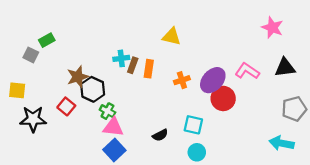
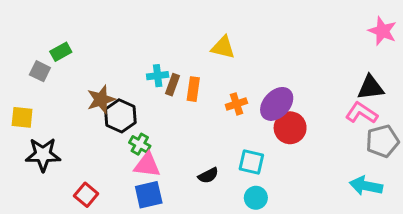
pink star: (272, 27) -> (382, 31), moved
pink L-shape: (247, 71) -> (362, 113), moved
red square: (66, 106) -> (86, 195), moved
blue square: (114, 150) -> (149, 195), turned 30

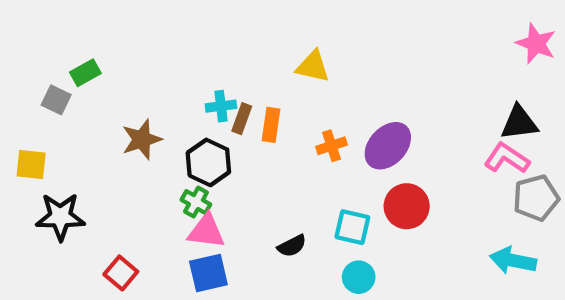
black hexagon: (120, 116) -> (208, 162), moved
red circle: (290, 128) -> (407, 206), moved

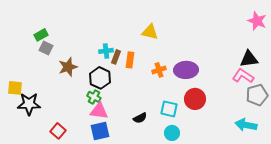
gray square: (56, 100) -> (46, 48), moved
purple ellipse: (388, 146) -> (186, 70), turned 45
yellow square: (31, 164) -> (15, 88), moved

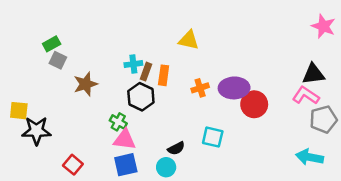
black hexagon: (100, 78) -> (141, 97), moved
red circle: (195, 99) -> (254, 104), moved
cyan circle: (172, 133) -> (166, 167), moved

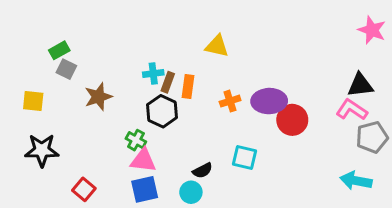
yellow square: (19, 111) -> (33, 101), moved

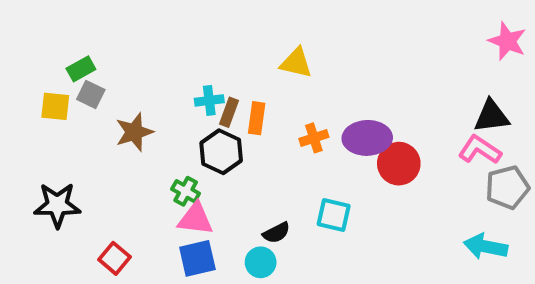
yellow square: (33, 101) -> (55, 106), moved

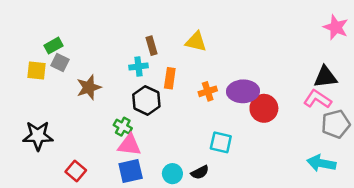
brown rectangle: (229, 112) -> (152, 46), moved, turned -36
black semicircle: (276, 233) -> (200, 172), moved

